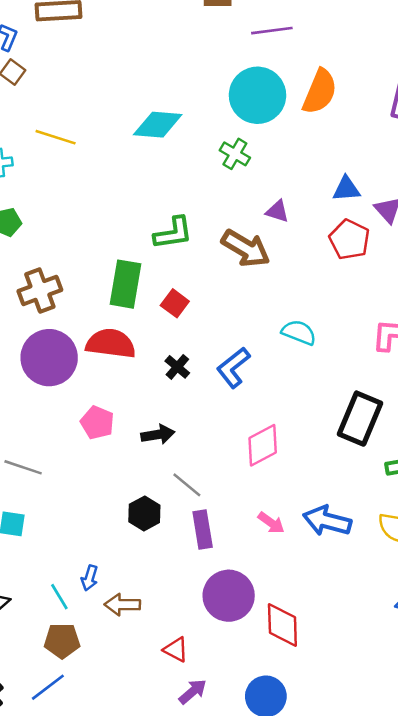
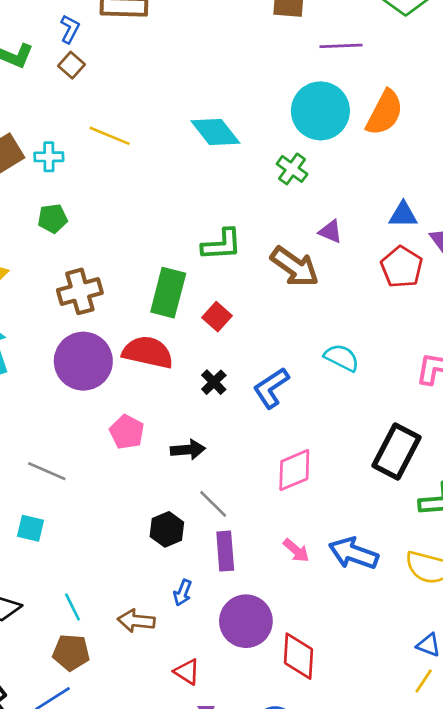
cyan diamond: (158, 125) -> (215, 132), turned 42
blue arrow: (90, 578) -> (183, 593), moved

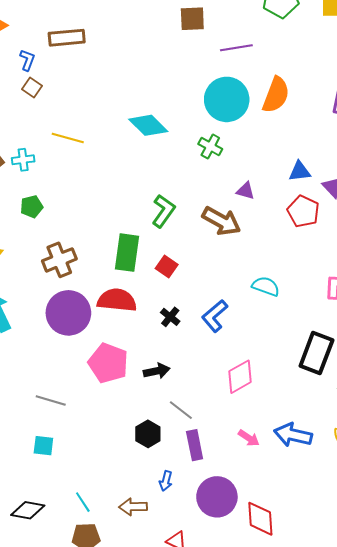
green L-shape: (222, 245) -> (164, 211), turned -44
pink pentagon: (127, 432) -> (108, 363), size x1.5

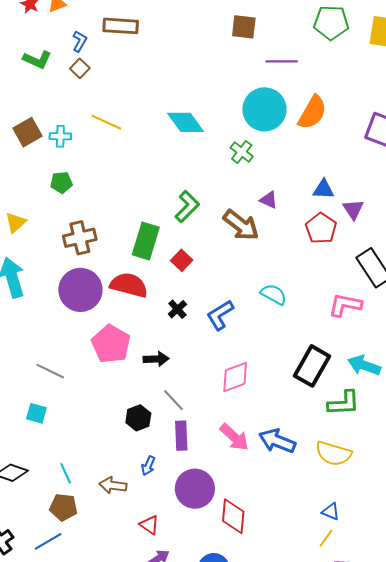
pink arrow: (249, 438) -> (234, 437), size x1.5

